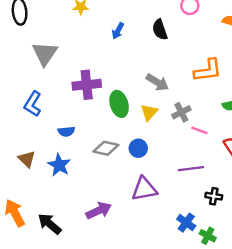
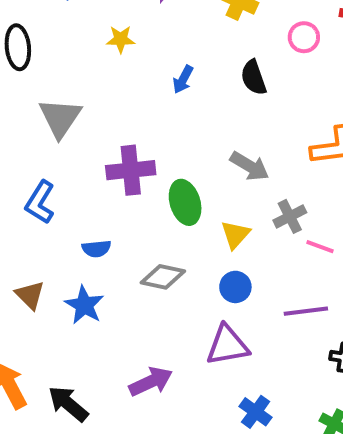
yellow triangle: (149, 112) -> (235, 235), moved
blue circle: (138, 148) -> (235, 287), moved
blue cross: (186, 223) -> (256, 412), moved

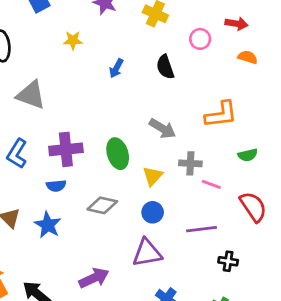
gray triangle: (60, 118) -> (31, 95), turned -44
purple cross: (131, 170) -> (66, 149), moved
gray cross: (290, 216) -> (190, 163), turned 30

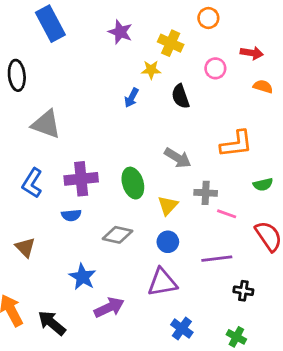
yellow star: (73, 40) -> (151, 70), moved
blue star: (48, 225) -> (83, 277), moved

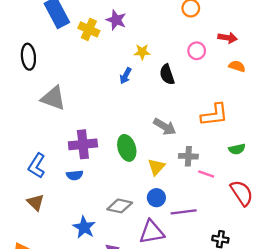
yellow cross: (171, 43) -> (89, 29), moved
blue L-shape: (32, 183) -> (37, 166), moved
gray diamond: (117, 235) -> (120, 206), moved
purple line: (217, 259) -> (184, 212), moved

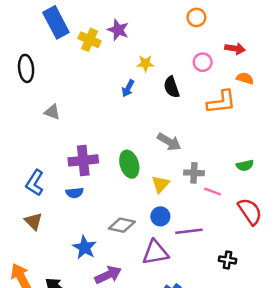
gray triangle: (53, 98) -> (52, 112), size x0.6
orange L-shape: (214, 115) -> (221, 102), moved

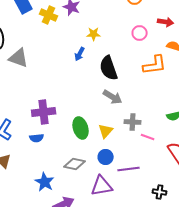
black semicircle: (172, 87) -> (109, 68), moved, size x1.4
gray triangle: (52, 112) -> (19, 58), moved, size x1.5
green ellipse: (129, 164) -> (81, 128), moved

